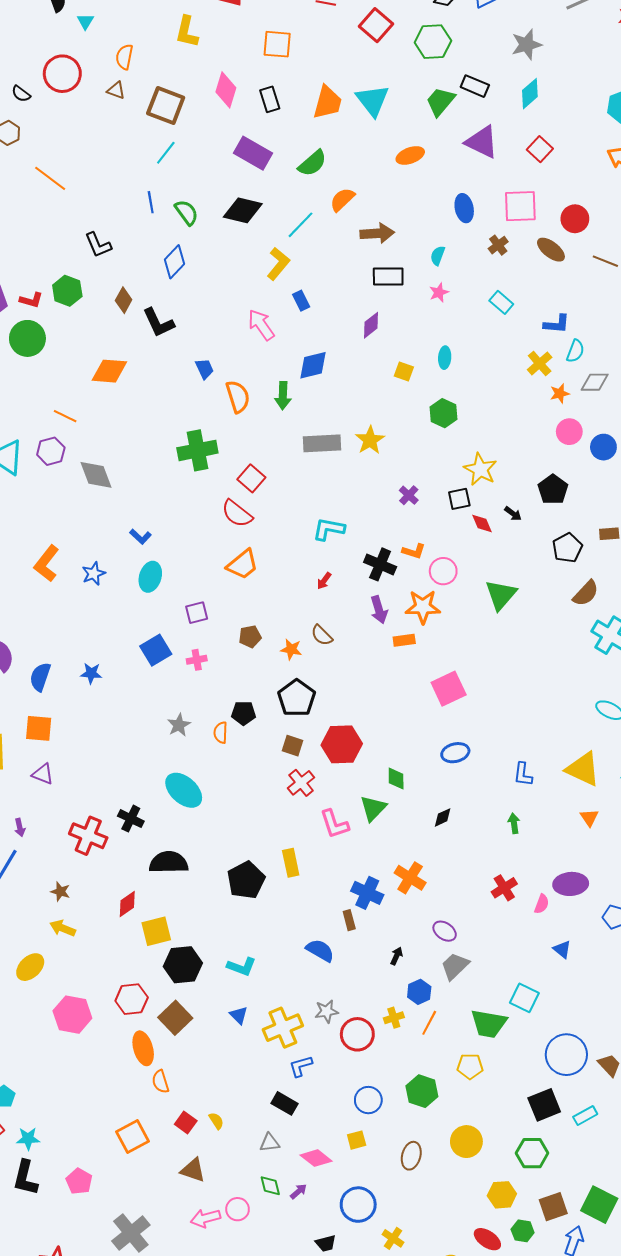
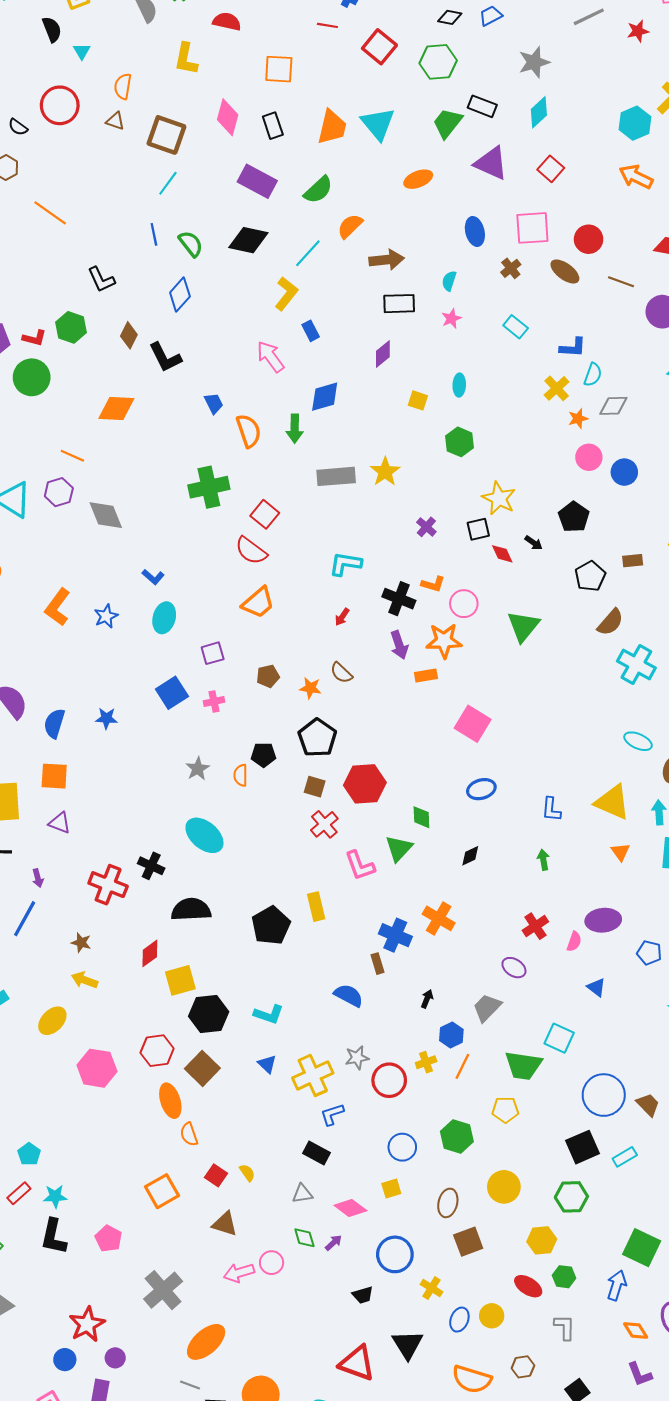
pink square: (449, 689) -> (473, 724), turned -32
purple ellipse: (445, 931) -> (514, 968), moved
brown square: (553, 1207) -> (468, 1242), moved

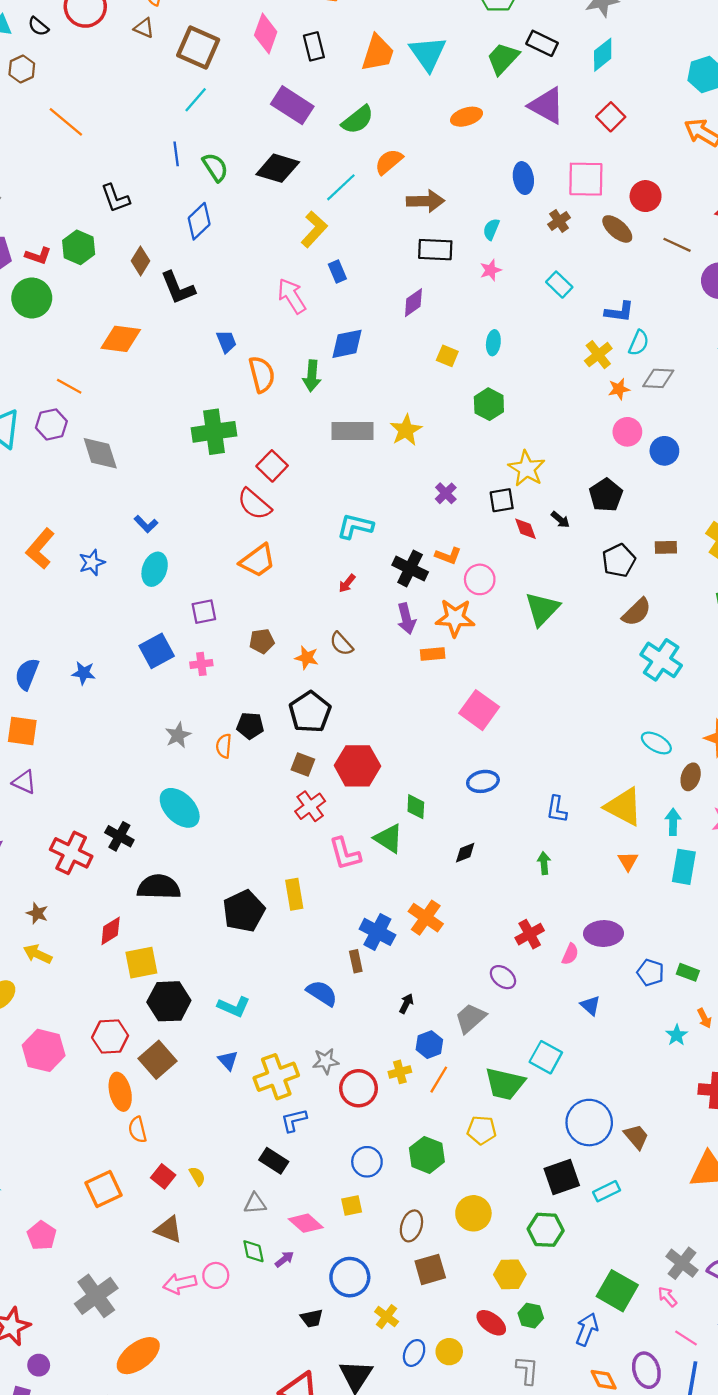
green triangle: (399, 848) -> (389, 838), turned -44

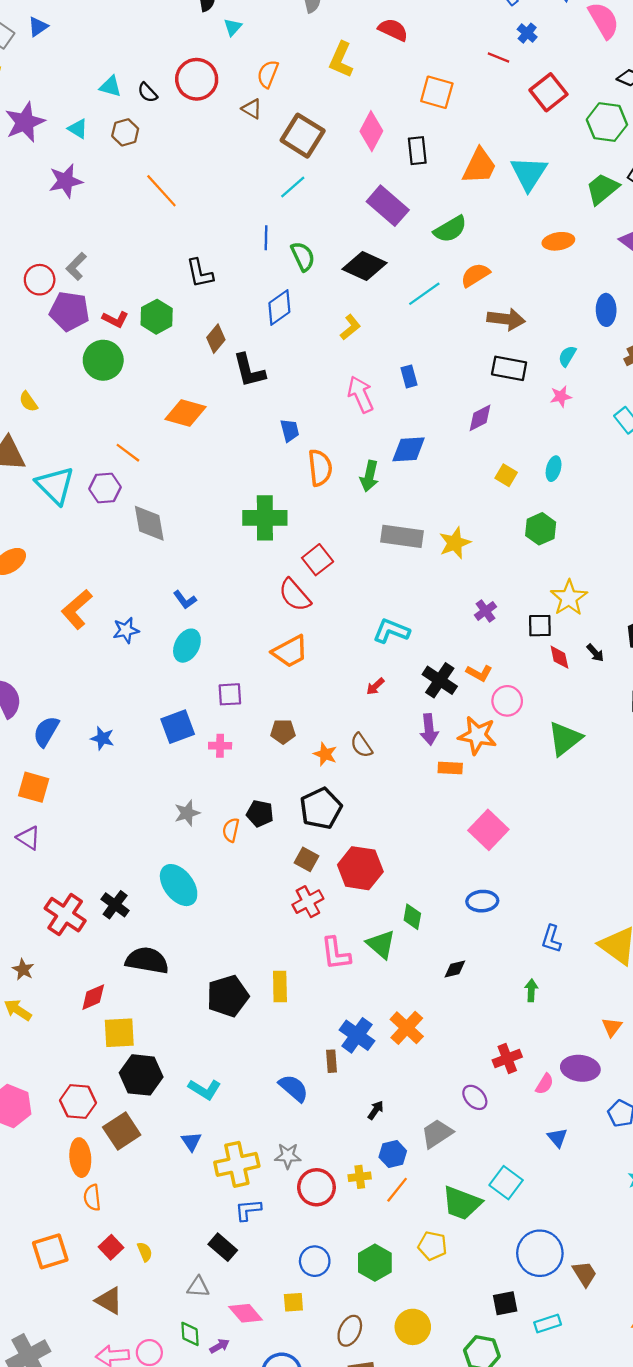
yellow L-shape: (314, 229) -> (350, 327), moved, size x0.7
orange triangle: (628, 861) -> (612, 1027), moved
black square: (562, 1177) -> (505, 1303), size x0.7

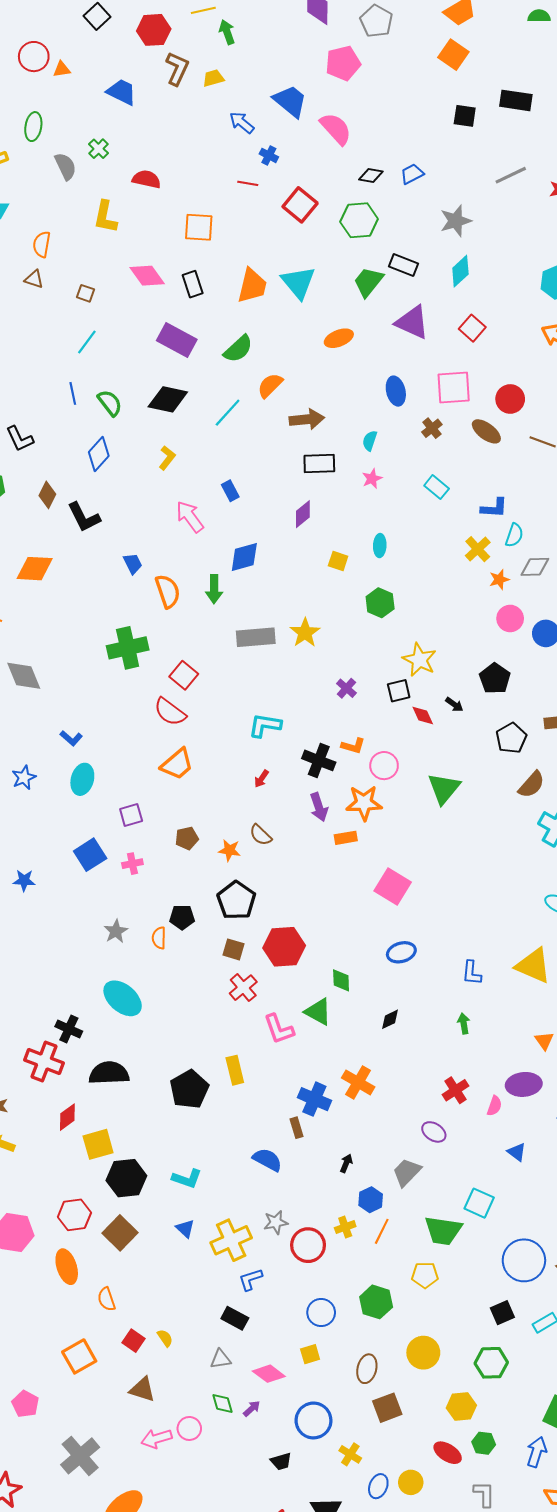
pink diamond: (371, 131) -> (147, 276), turned -51
brown square: (303, 136) -> (86, 293), size x0.5
red cross: (65, 915) -> (44, 1061), moved
orange ellipse: (80, 1158) -> (67, 1267), moved

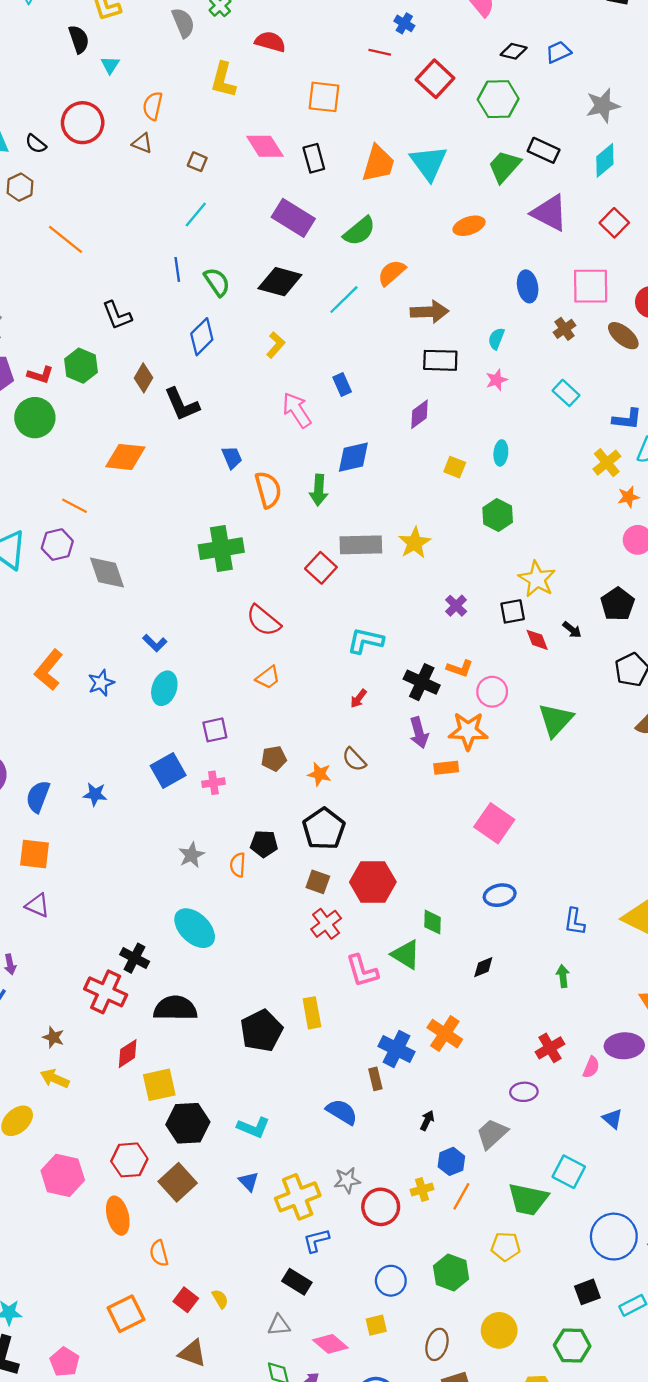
red square: (184, 675) -> (321, 568), moved
orange trapezoid: (177, 764) -> (268, 678), size x0.7
purple ellipse: (434, 1132) -> (524, 1092), turned -40

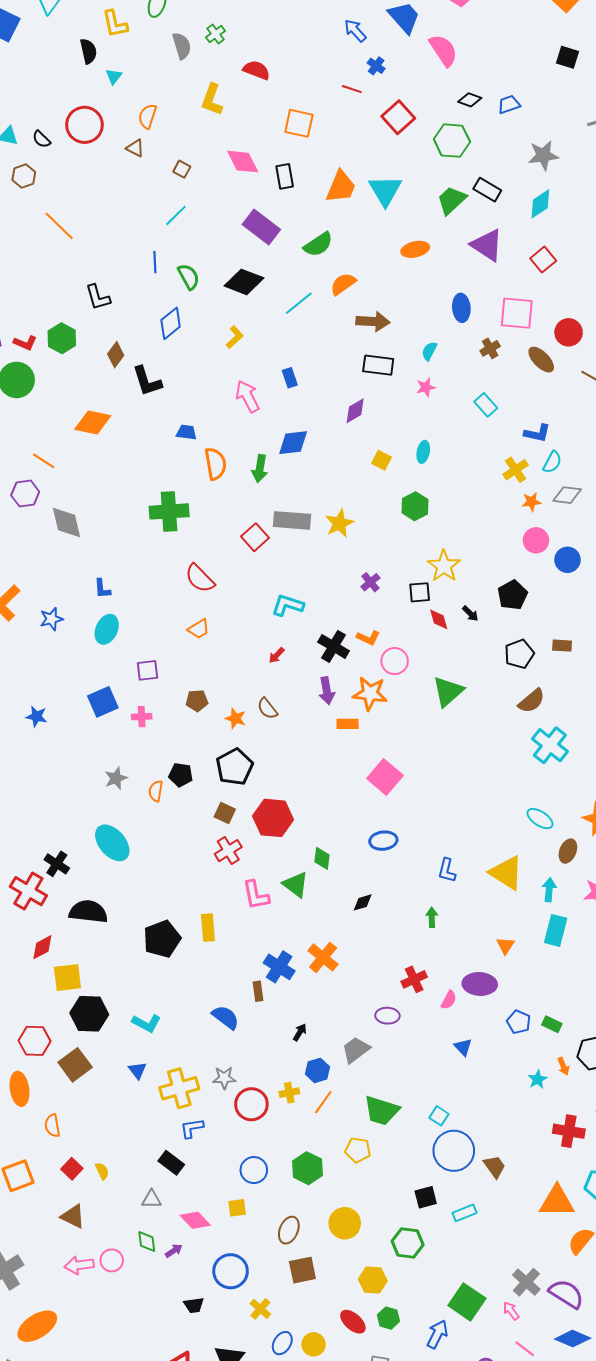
blue trapezoid: (232, 457) -> (186, 432), turned -65
blue L-shape: (155, 643) -> (102, 589), turned 35
cyan square: (569, 1172) -> (439, 1116), moved, size x0.7

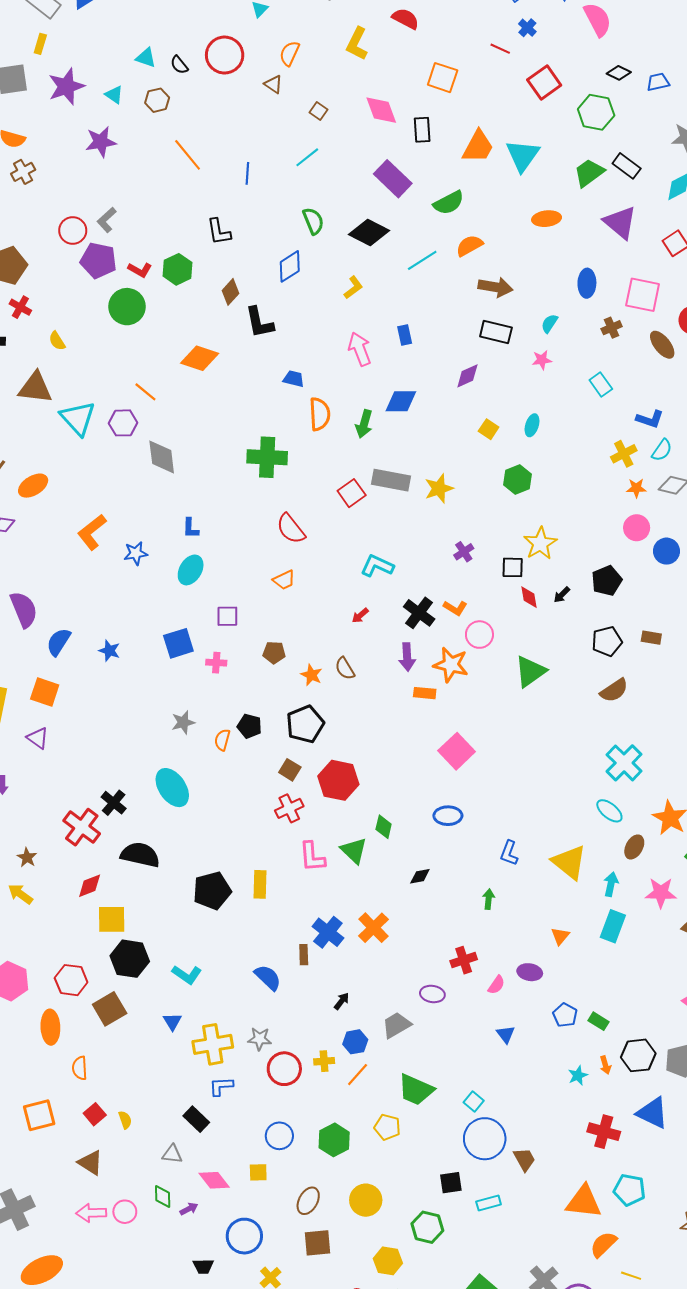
blue line: (155, 262) -> (247, 173), moved
black arrow: (470, 614) -> (562, 595), turned 84
cyan cross: (550, 745) -> (624, 763), moved
purple ellipse: (480, 984) -> (530, 972), size x0.7

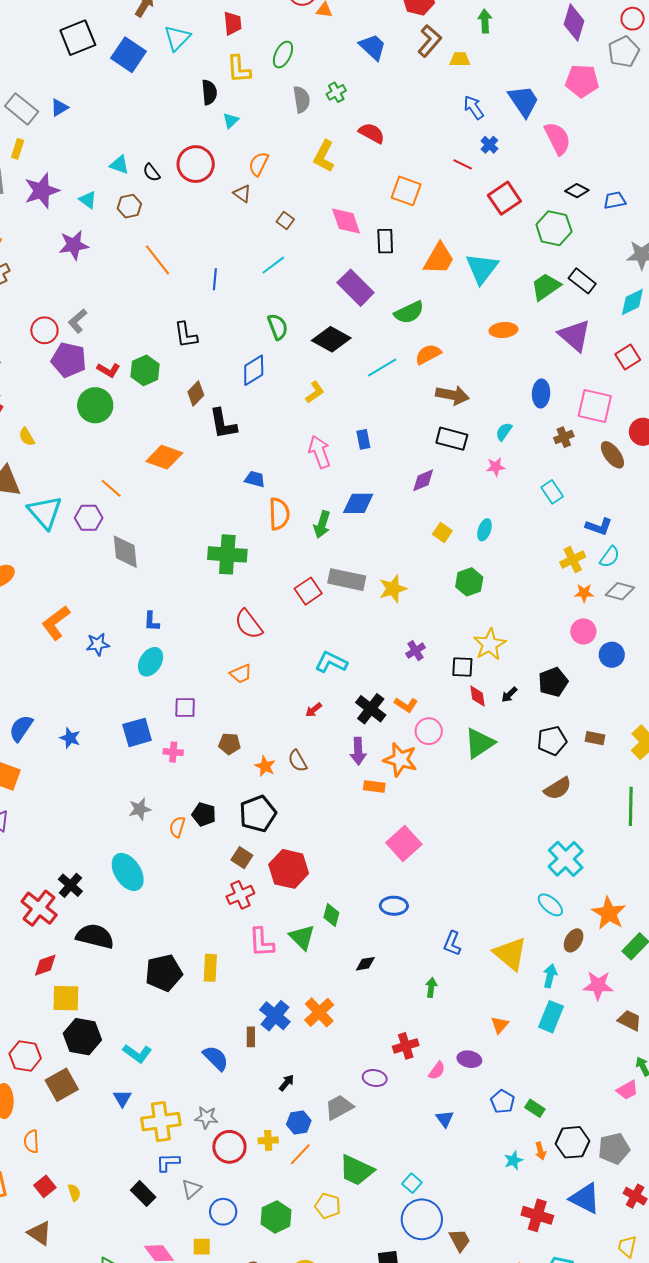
green triangle: (530, 671) -> (479, 743), moved
gray triangle: (172, 1154) -> (192, 1189), moved, turned -50

